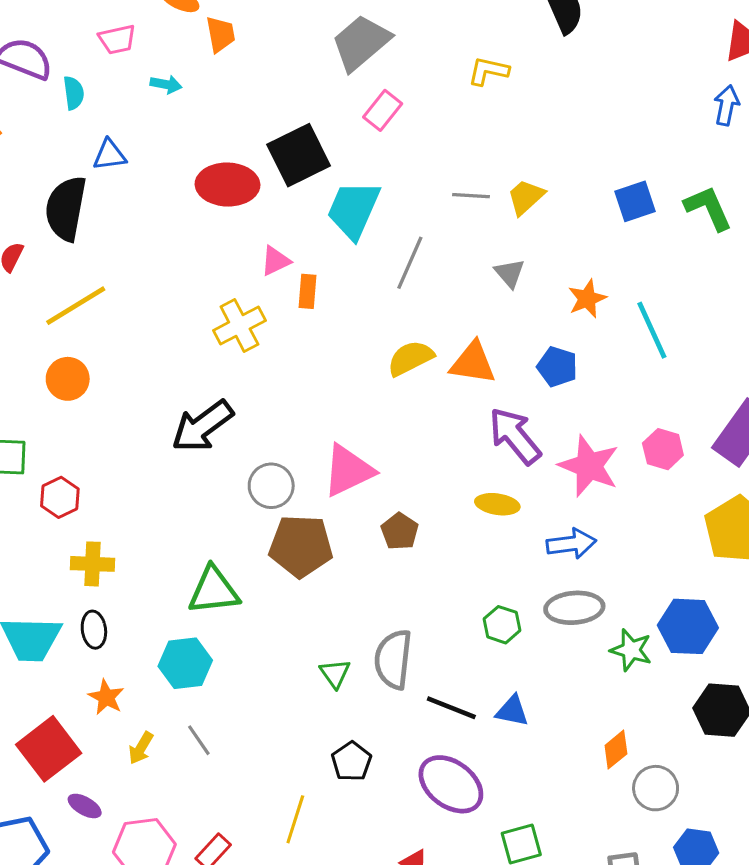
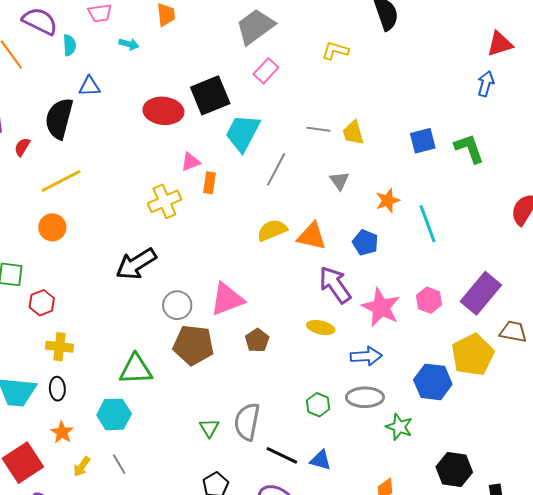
yellow trapezoid: (526, 197) -> (353, 133), turned -68
blue hexagon: (688, 626) -> (433, 382), moved

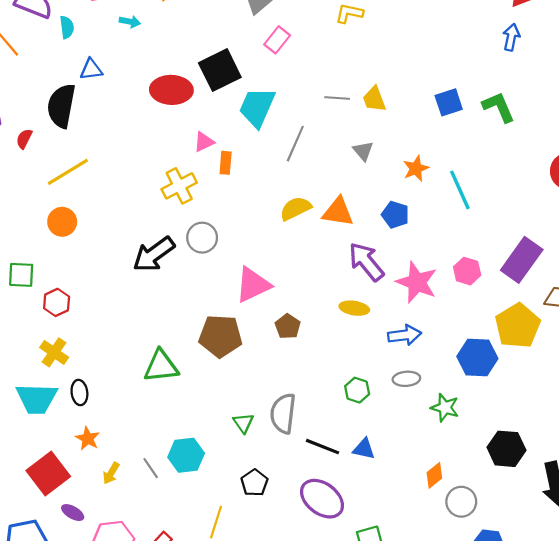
gray circle: (177, 305) -> (202, 238), moved
yellow cross: (60, 347) -> (54, 352), moved, turned 32
gray ellipse: (365, 397) -> (406, 379), size x0.7
cyan hexagon: (114, 414) -> (186, 455), moved

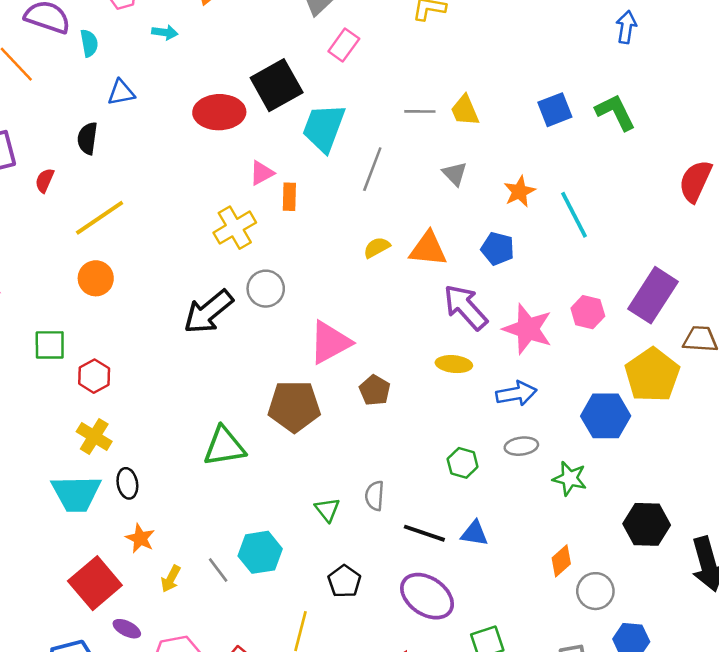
black semicircle: (61, 106) -> (87, 138), size x0.6
yellow semicircle: (296, 208) -> (377, 247), size x0.7
gray semicircle: (283, 413) -> (375, 496), size x0.6

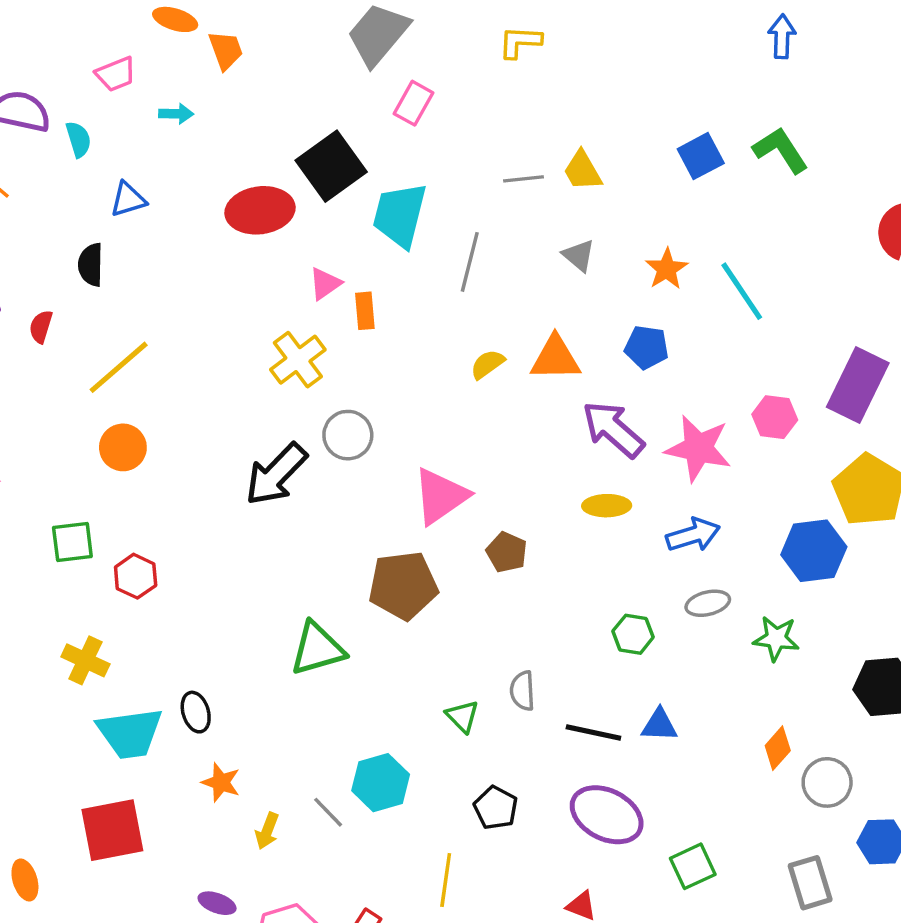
yellow cross: (94, 437) -> (85, 660), moved
red square: (95, 583) -> (112, 830), moved, turned 36

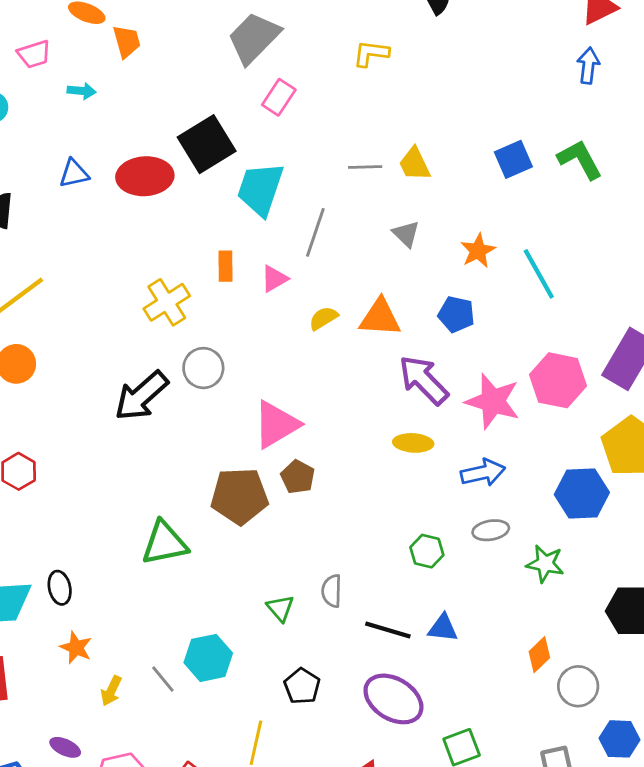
blue triangle: (128, 199) -> (74, 173), moved
pink triangle: (325, 284) -> (274, 279), moved
pink hexagon: (775, 417) -> (558, 380), size x1.5
brown pentagon: (507, 552) -> (298, 477), moved

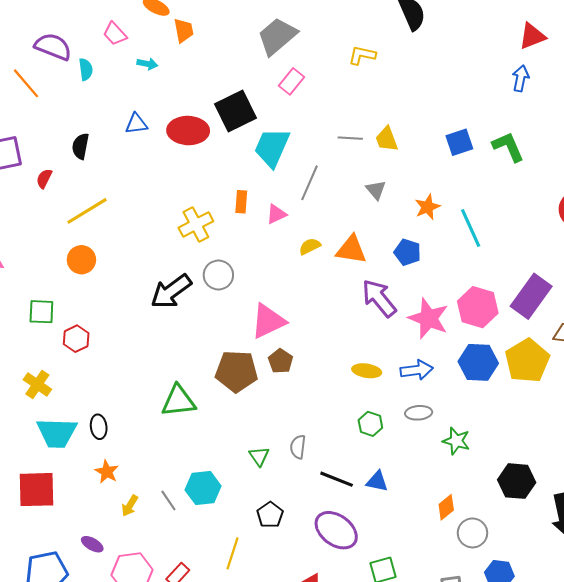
pink trapezoid: (34, 54) -> (115, 34), turned 60
yellow ellipse: (413, 443) -> (367, 371), moved
blue hexagon: (582, 493) -> (478, 362), moved

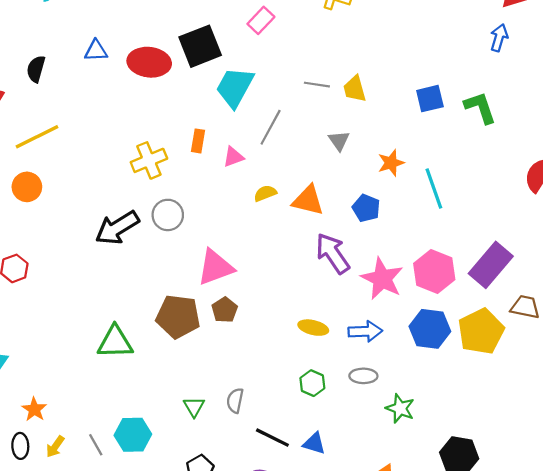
black ellipse: (99, 427) -> (20, 446), moved

